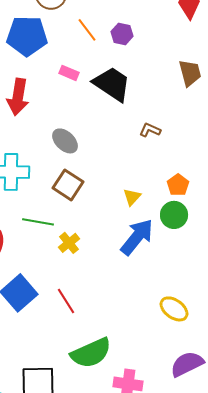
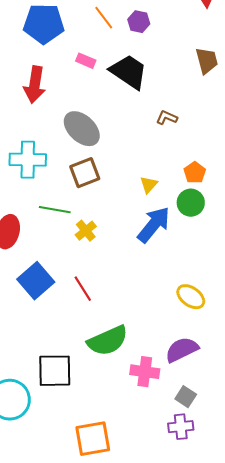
gray ellipse: (65, 141) -> (82, 129), size x1.4
brown square: (68, 185) -> (85, 173), turned 36
purple semicircle: (187, 364) -> (182, 350), moved

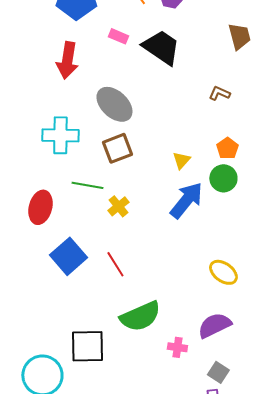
brown L-shape: (167, 118) -> (219, 93), moved
pink cross: (145, 372) -> (177, 347), size x0.7

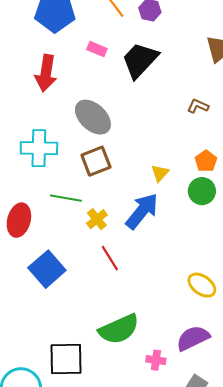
black trapezoid: (161, 47) -> (140, 60), turned -81
blue arrow: (186, 200) -> (142, 211), moved
red line: (115, 264) -> (110, 258), moved

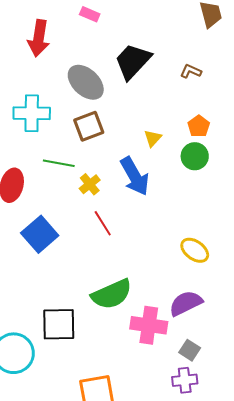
black trapezoid: (140, 60) -> (133, 61), moved
blue arrow: (142, 211) -> (135, 176), turned 111
pink cross: (156, 360) -> (149, 325), size x1.8

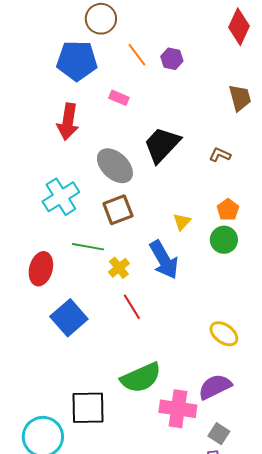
cyan cross: (32, 113) -> (61, 197), turned -33

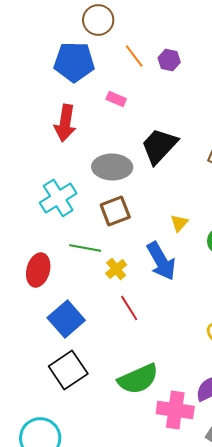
gray ellipse: (115, 166) -> (112, 167), turned -42
black square: (88, 408) -> (68, 370), moved, turned -33

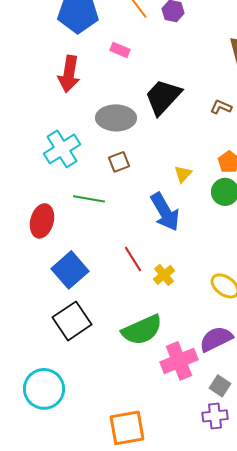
brown square: (115, 211) -> (119, 162), size x0.7
yellow cross: (116, 269) -> (164, 275), moved
pink cross: (175, 410) -> (179, 361), turned -30

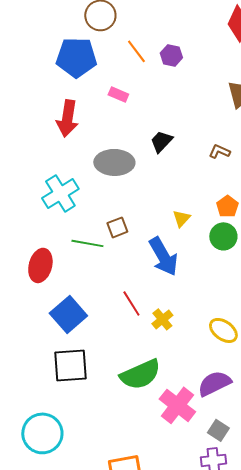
black trapezoid: (163, 97) -> (161, 141), size x0.6
brown square: (119, 162) -> (117, 227), moved
black square: (72, 321) -> (70, 365), turned 30
pink cross: (179, 361) -> (177, 405), turned -30

